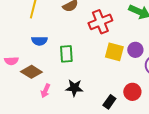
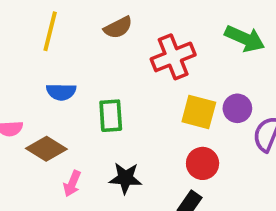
red circle: (132, 92) -> (203, 163), moved

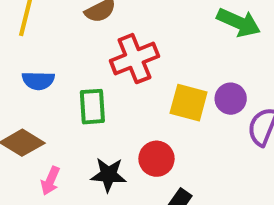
red cross: (173, 57) -> (134, 59), moved
red circle: (203, 163) -> (156, 159), moved

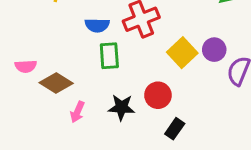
blue semicircle: (38, 81) -> (97, 25), moved
yellow square: (189, 103) -> (182, 53), turned 32

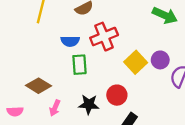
pink semicircle: (26, 66) -> (15, 111), moved

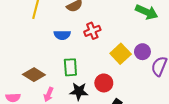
red cross: (104, 37) -> (92, 31), size x0.7
green rectangle: (79, 65) -> (70, 67), moved

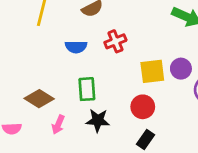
yellow square: (121, 54) -> (152, 71), turned 36
red circle: (104, 83) -> (143, 107), moved

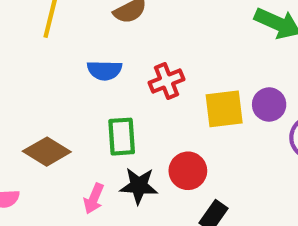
red cross: (115, 41) -> (167, 81), moved
red circle: (143, 107) -> (188, 171), moved
pink arrow: (58, 125) -> (94, 199), moved

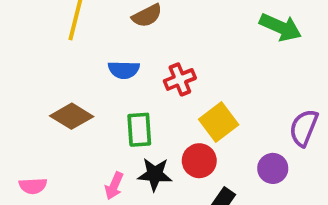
purple circle: (269, 105) -> (273, 168), moved
yellow square: (224, 109) -> (219, 122), moved, turned -30
brown diamond: (47, 152) -> (72, 116), moved

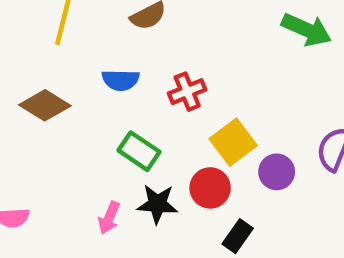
brown diamond: (72, 116) -> (45, 105), moved
green rectangle: (139, 130) -> (139, 151), turned -52
purple circle: (273, 168) -> (277, 172), moved

